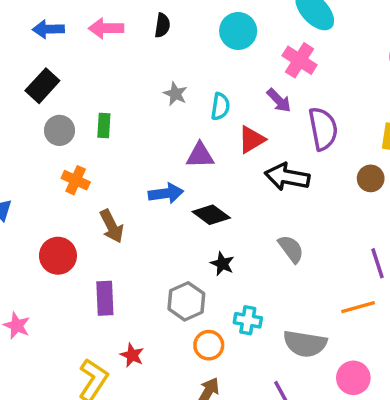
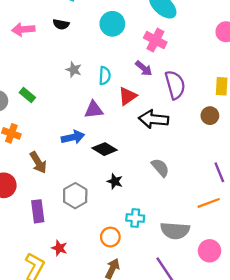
black semicircle: (162, 25) -> (61, 24), turned 98
green rectangle: (104, 126) -> (27, 95), turned -49
gray hexagon: (186, 301) -> (75, 196), moved

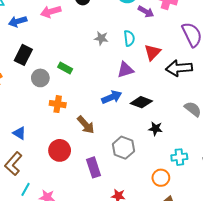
purple arrow: (144, 68) -> (146, 12), moved

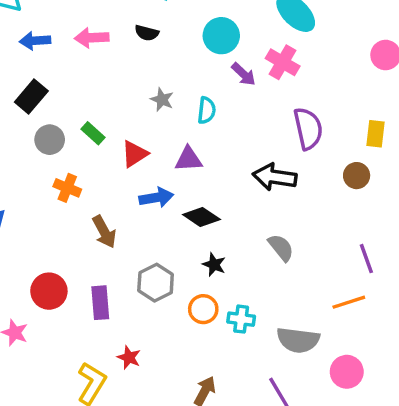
red triangle: (152, 52) -> (135, 154), moved
red circle: (60, 150) -> (49, 291), moved
orange circle: (161, 178) -> (203, 309), moved

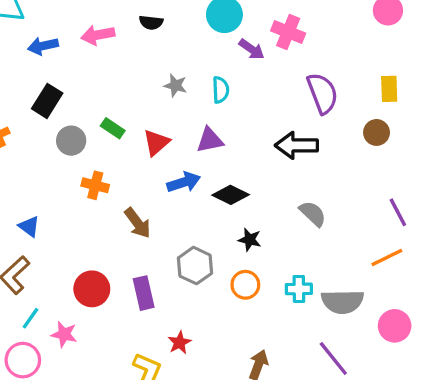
cyan cross: (241, 319) -> (299, 289), moved
red star: (129, 357) -> (179, 343), turned 30

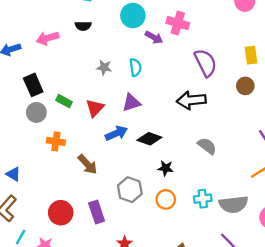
black rectangle: (47, 101) -> (33, 85), moved, turned -50

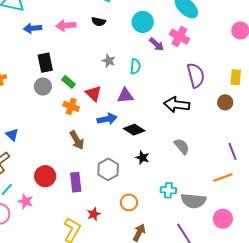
red triangle: (95, 108) -> (93, 93), turned -42
orange cross: (56, 141) -> (71, 106), moved
orange circle: (166, 199) -> (129, 202), moved

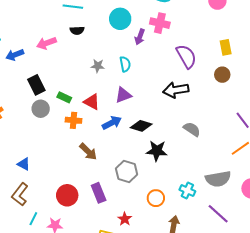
purple arrow: (157, 44) -> (140, 37), turned 84
black star: (142, 158) -> (157, 151), size x1.5
cyan cross: (168, 190) -> (187, 191), moved, turned 35

